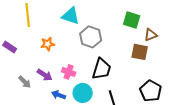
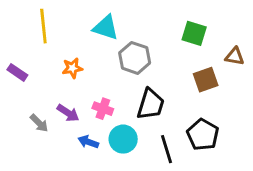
brown triangle: (151, 35) -> (235, 56), moved, turned 32
brown square: (140, 52) -> (206, 80), turned -30
black pentagon: (151, 91) -> (203, 135), moved

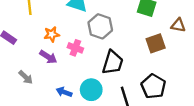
pink cross: (103, 109) -> (75, 48), moved
purple arrow: (68, 113) -> (48, 57), moved

